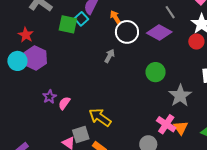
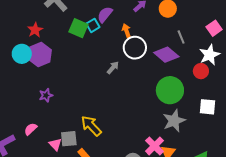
green circle: (156, 72) -> (170, 90), moved, size x1.4
pink semicircle: (64, 103) -> (31, 129), moved

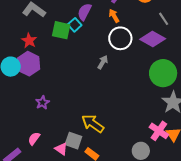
red star: (35, 30) -> (29, 41), moved
orange arrow: (126, 31) -> (114, 16), moved
gray square: (69, 139) -> (73, 141), turned 36

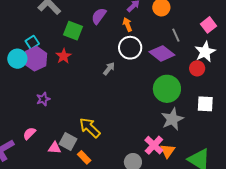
cyan square: (75, 25) -> (32, 42), moved
red star: (29, 41) -> (64, 56), moved
pink triangle: (61, 149) -> (55, 148), turned -40

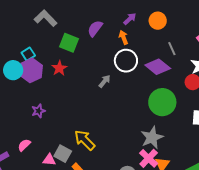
gray star: (172, 119) -> (152, 138), moved

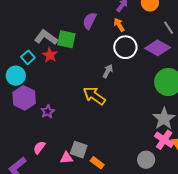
gray L-shape: (46, 18) -> (46, 37), moved
red star: (59, 68) -> (50, 55), moved
purple hexagon: (31, 70) -> (24, 98), moved
yellow arrow: (85, 140) -> (94, 96), moved

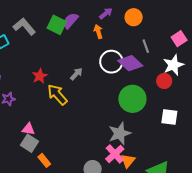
green square: (66, 39) -> (57, 25), moved
white circle: (125, 47) -> (111, 62), moved
red star: (50, 55) -> (40, 76), moved
pink triangle: (66, 158) -> (28, 129), moved

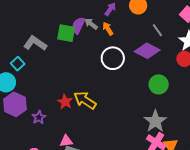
white circle: (111, 62) -> (113, 58), moved
gray arrow: (76, 74) -> (91, 24), moved, turned -80
red star: (40, 76) -> (65, 102), moved
green circle: (132, 99) -> (159, 84), size x0.7

